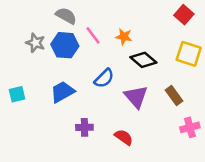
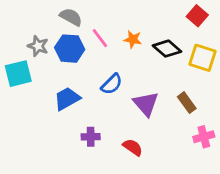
black diamond: (143, 60) -> (167, 49), moved
cyan square: (17, 94) -> (18, 74), moved, size x1.5

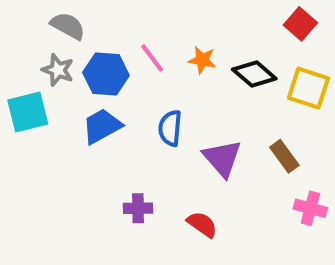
gray semicircle: (71, 17) -> (68, 26), moved
blue semicircle: (112, 84) -> (170, 128), turned 140
blue trapezoid: (67, 99) -> (102, 126), moved
pink cross: (204, 137) -> (310, 208), turned 30

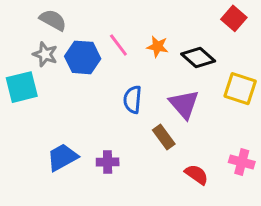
yellow square: (308, 88) -> (240, 89), moved
blue trapezoid: (102, 126) -> (62, 157), moved
brown rectangle: (284, 156) -> (164, 137), moved
purple triangle: (222, 158) -> (184, 104), moved
red semicircle: (202, 224) -> (196, 174), moved

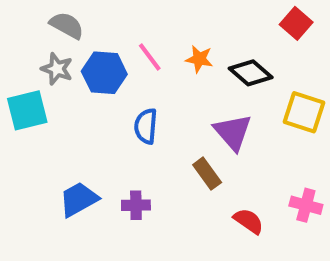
blue semicircle: (133, 100) -> (146, 126), moved

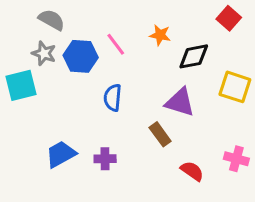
orange star: (199, 59) -> (160, 35), moved
black diamond: (251, 73) -> (194, 56), turned -52
purple triangle: (233, 132) -> (180, 102), turned -32

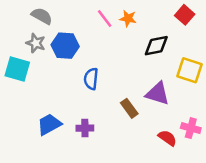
orange star: (160, 35) -> (128, 18), moved
pink line: (116, 44) -> (105, 18), moved
cyan square: (21, 85) -> (17, 69), turned 30
purple triangle: (180, 102) -> (158, 94), moved
red semicircle: (192, 171) -> (167, 138), moved

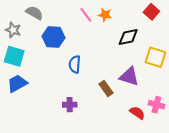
gray star: (36, 43) -> (13, 30), moved
blue trapezoid: (49, 124) -> (17, 83), moved

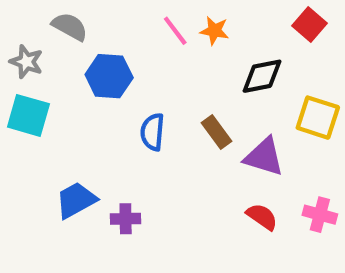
blue trapezoid: (17, 83) -> (76, 200), moved
brown rectangle: (106, 89) -> (217, 132), moved
purple cross: (70, 105) -> (126, 219), moved
red semicircle: (137, 113) -> (262, 217), moved

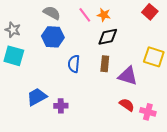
gray semicircle: (70, 27) -> (52, 13), moved
black diamond: (262, 76) -> (108, 37), moved
brown rectangle: (217, 132) -> (105, 64), turned 42
pink cross: (320, 215) -> (148, 112), moved

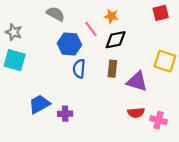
red square: (150, 12) -> (161, 13), turned 35
pink line: (85, 15) -> (91, 29), moved
blue hexagon: (53, 37) -> (69, 44), moved
red semicircle: (127, 105) -> (136, 113), turned 140

